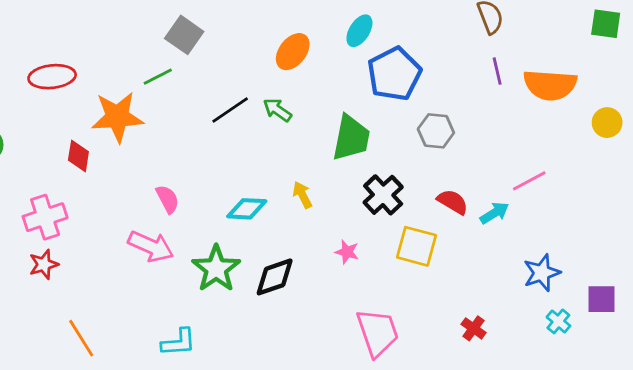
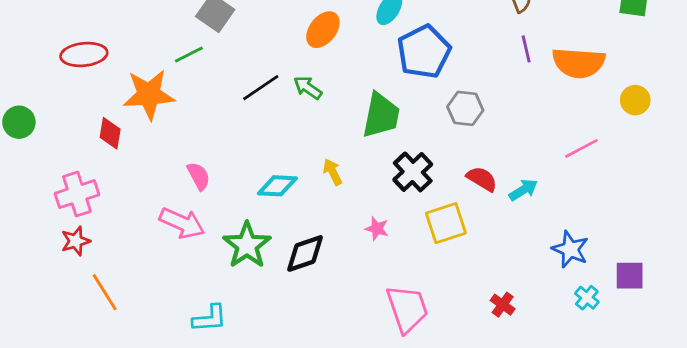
pink line: (529, 181) -> (581, 148), moved
yellow square: (416, 246) -> (446, 223), turned -33
blue star: (542, 273) -> (570, 249), turned -30
orange line: (81, 338) -> (105, 292), moved

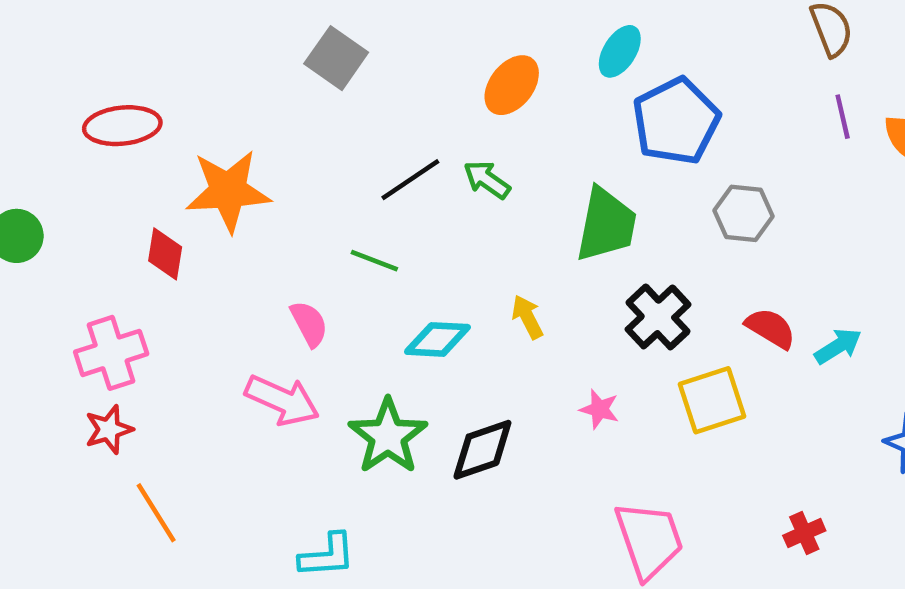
green line: (189, 54) -> (374, 261), moved, turned 48
red cross: (503, 305) -> (804, 533), turned 30

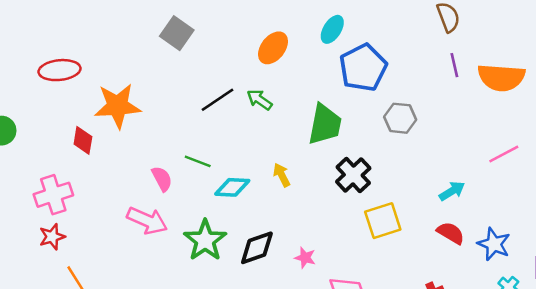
green line: (374, 261) -> (198, 161), moved
red semicircle: (771, 328) -> (451, 233), moved
pink star: (599, 409) -> (305, 258), moved

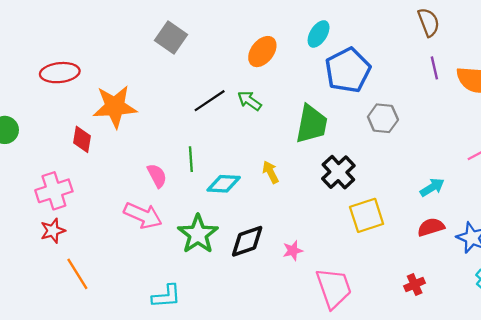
green line: (198, 161) -> (191, 159), turned 65
red semicircle: (451, 233) -> (431, 227), turned -48
pink star: (305, 258) -> (293, 251), turned -30

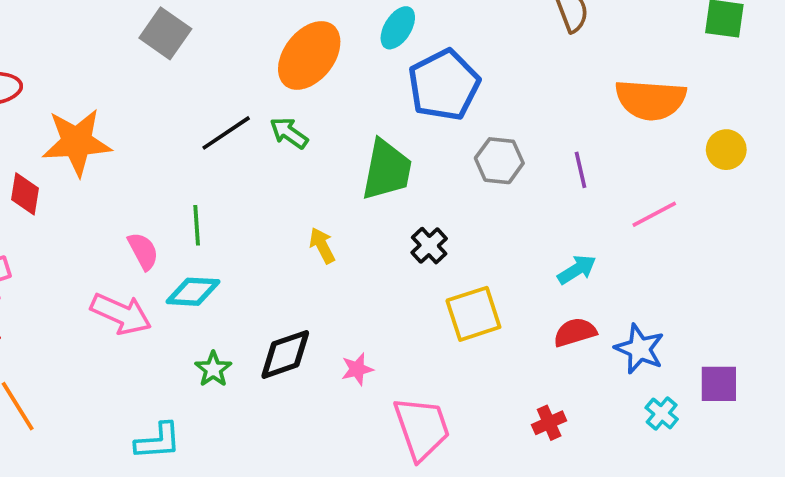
orange ellipse: (262, 52) -> (309, 55), size x1.4
purple line: (434, 68) -> (580, 170), moved
black cross: (338, 172) -> (429, 246), size x0.7
cyan diamond: (224, 184) -> (193, 292), moved
green star: (198, 234) -> (213, 369), moved, size x0.6

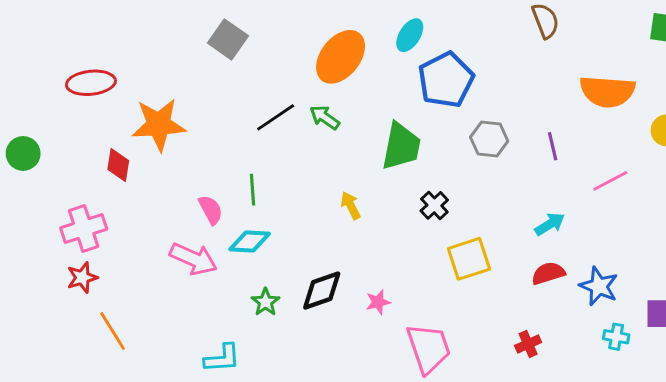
cyan cross: (662, 413) -> (616, 337), turned -30

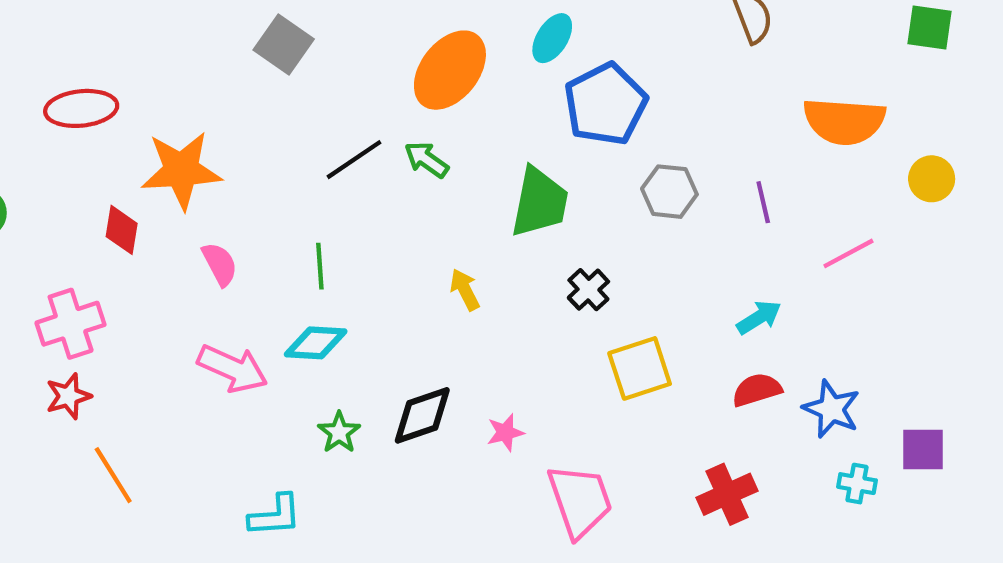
pink semicircle: (211, 210) -> (220, 264), moved
red cross: (528, 344) -> (727, 494), size x1.5

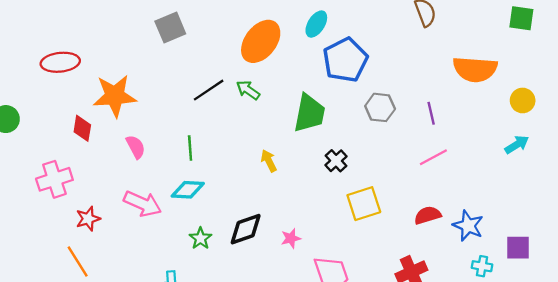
gray square: (284, 45) -> (170, 27), turned 32
pink line: (848, 253) -> (433, 157), moved
cyan arrow: (759, 317) -> (517, 145), moved
red star: (68, 396) -> (88, 219), moved

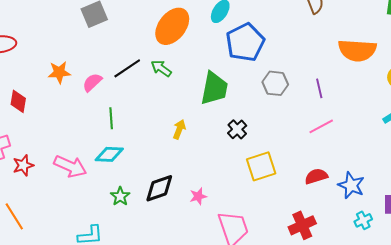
orange star: (115, 96) -> (59, 72), moved, size x0.6
pink semicircle: (136, 147) -> (92, 82), moved, turned -105
yellow arrow: (269, 161) -> (179, 129), turned 48
red star: (88, 219) -> (23, 165), moved
cyan cross: (482, 266) -> (363, 220), turned -36

